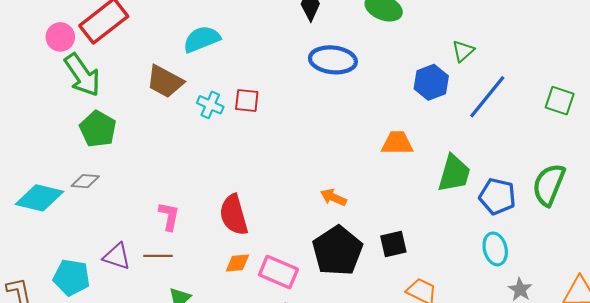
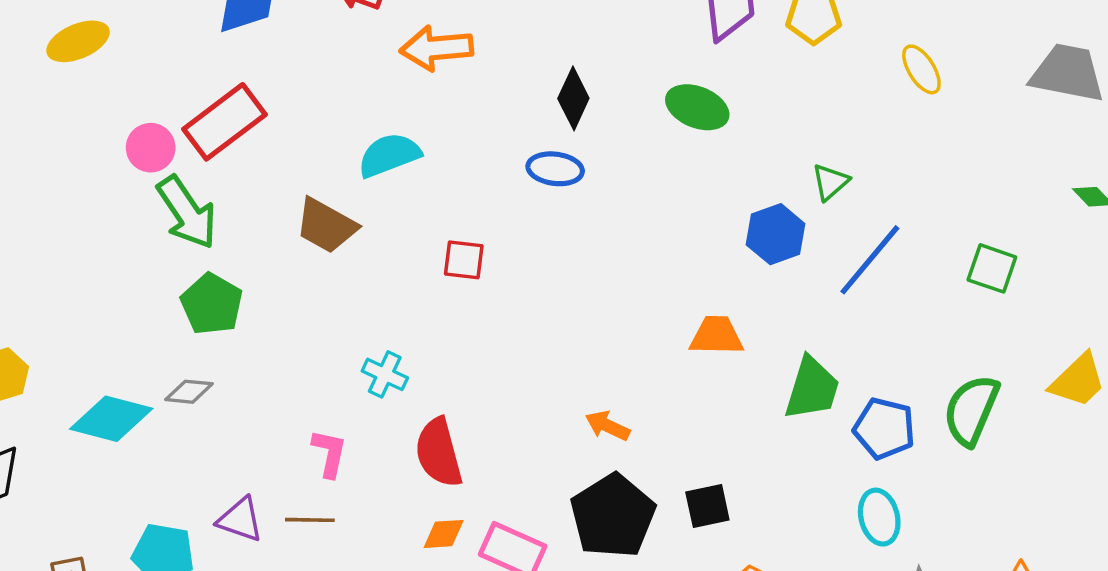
blue ellipse: (333, 60) -> (555, 169), moved, size x0.7
cyan cross: (210, 105) -> (385, 374), moved

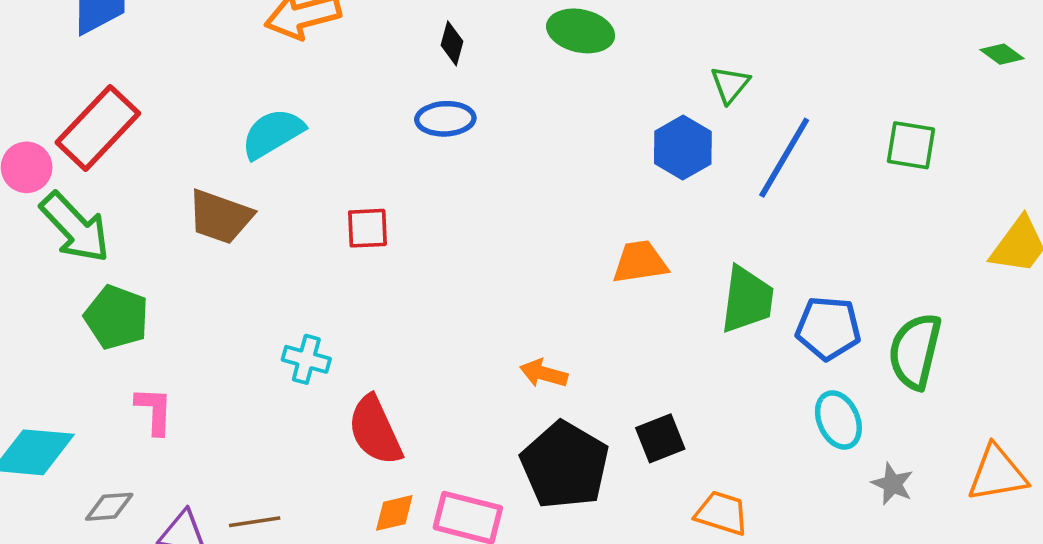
black diamond: (573, 98) -> (452, 43), size x0.7
gray diamond: (189, 392) -> (109, 507), moved
green semicircle: (971, 410) -> (915, 351), moved
pink L-shape: (329, 453) -> (154, 411), moved

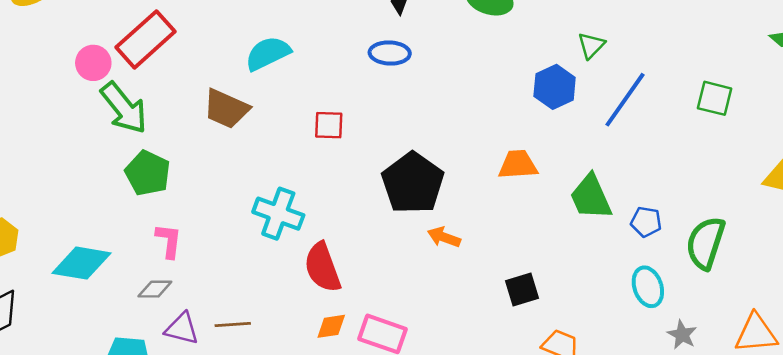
green trapezoid: (747, 300) -> (591, 197), turned 144
blue pentagon: (828, 328) -> (646, 222), size x0.7
cyan cross: (306, 359) -> (278, 214), size x1.5
black pentagon: (565, 465) -> (413, 183), moved
gray diamond: (109, 507) -> (155, 289), moved

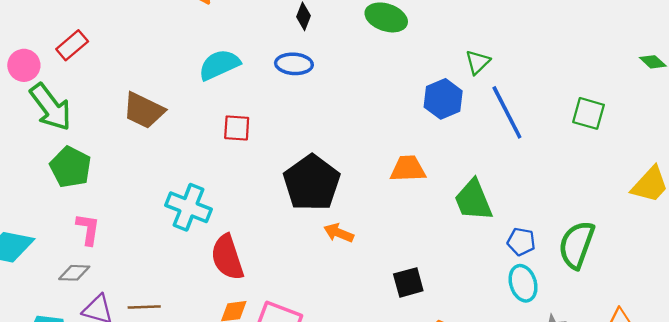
red rectangle: (146, 39) -> (72, 45), size x0.6
cyan semicircle: (268, 53) -> (219, 65), moved
blue line: (625, 100) -> (507, 112), turned -64
blue pentagon: (646, 222) -> (521, 242), moved

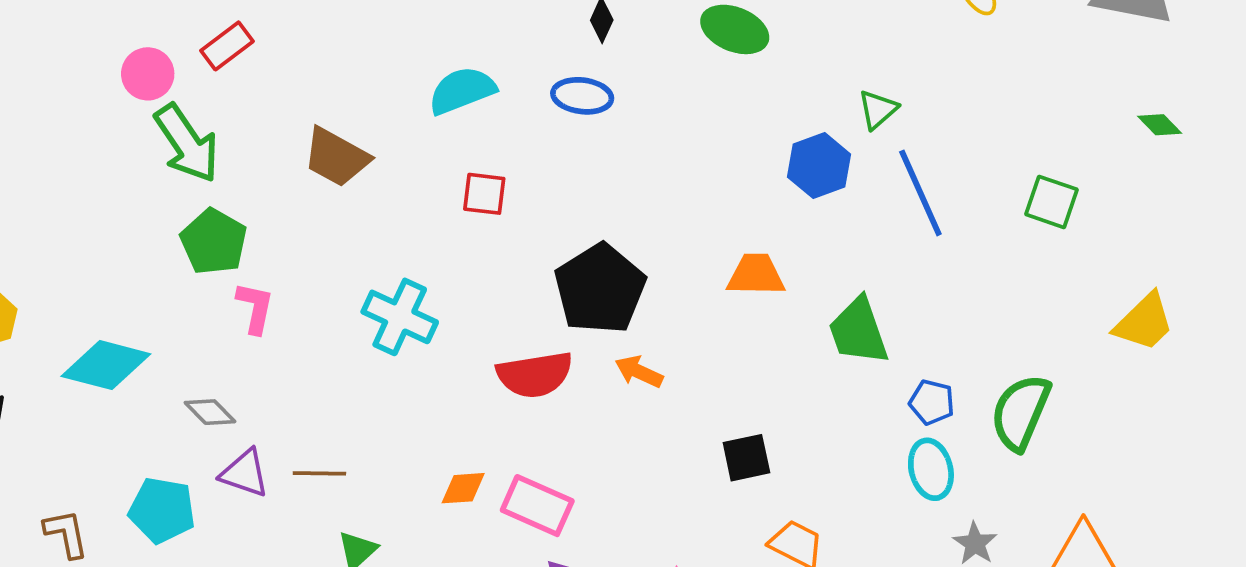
pink L-shape: (88, 229) -> (255, 308), moved
red semicircle: (227, 257) -> (535, 375), moved, turned -84
gray diamond: (74, 273) -> (210, 412), turned 40

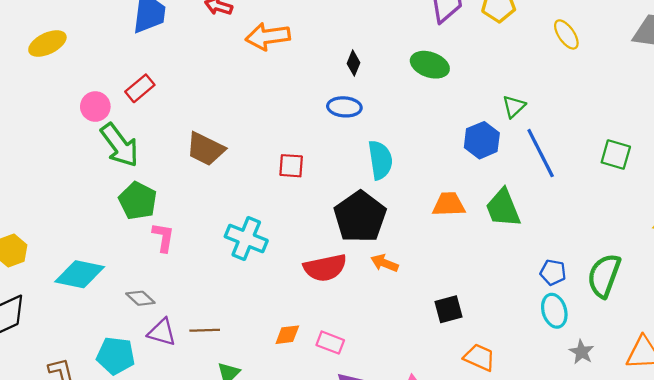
cyan semicircle: (462, 90) -> (380, 160), moved, turned 105
green trapezoid: (858, 331) -> (503, 208), moved
pink rectangle: (537, 506) -> (330, 343), size x0.7

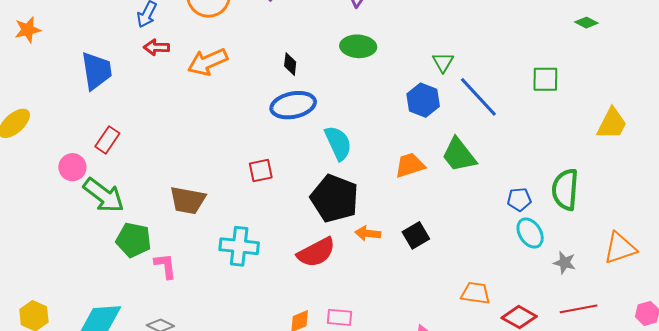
blue ellipse: (344, 107) -> (293, 105), size x1.4
brown trapezoid: (206, 149) -> (188, 200), moved
black square: (448, 309) -> (416, 235), moved

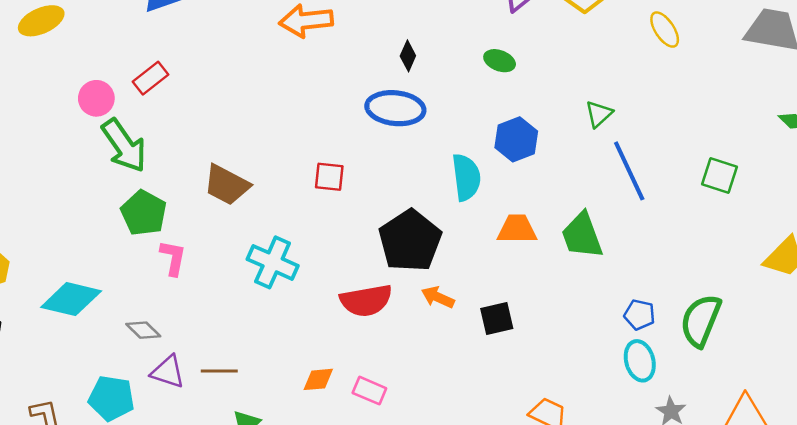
green ellipse: (358, 46) -> (500, 61), size x0.7
blue hexagon: (423, 100) -> (516, 139), moved
cyan semicircle: (338, 143) -> (466, 177), moved

